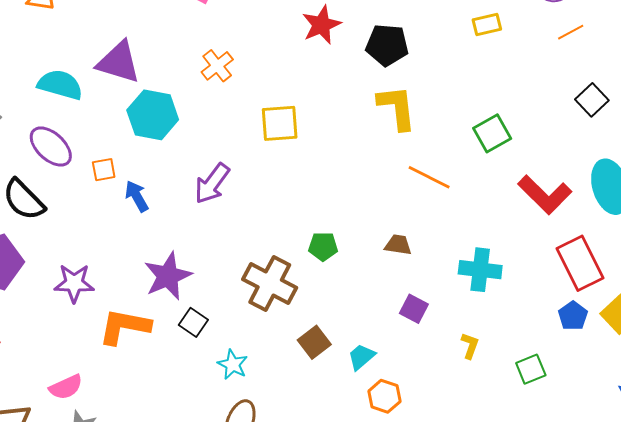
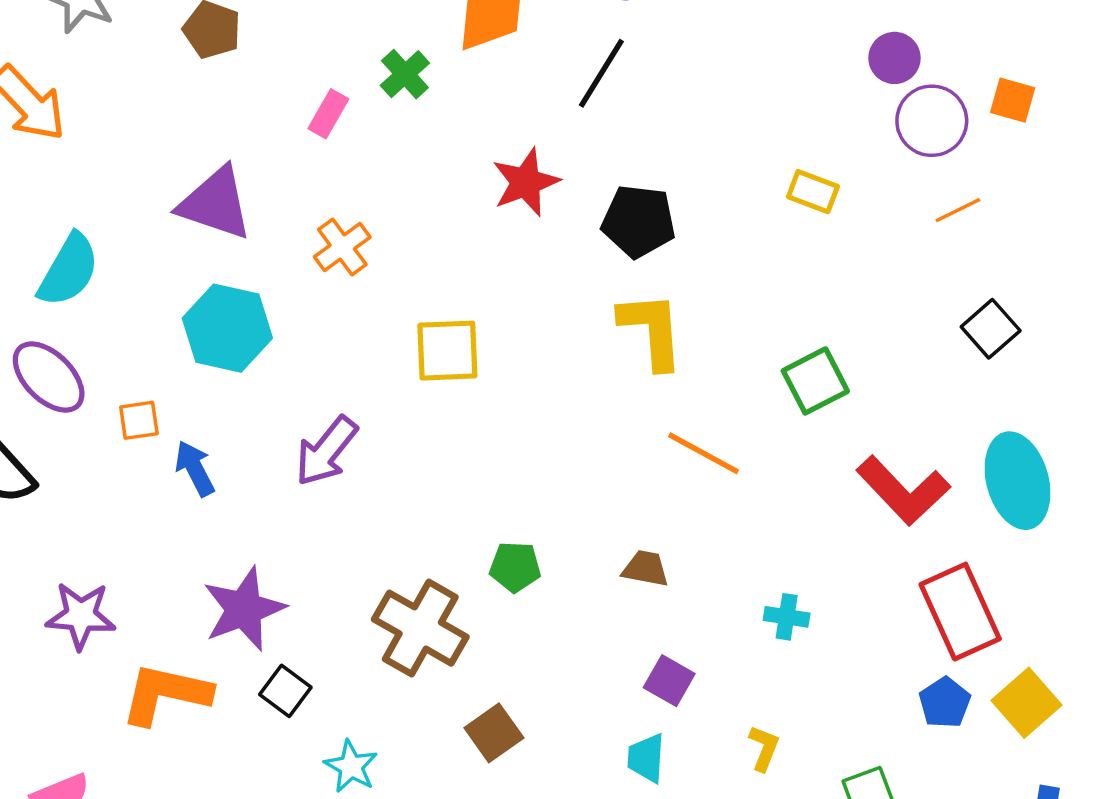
yellow rectangle: (487, 24) -> (813, 192), turned 32
purple triangle: (119, 62) -> (215, 203), moved
cyan semicircle: (60, 85) -> (69, 270), turned 102
cyan cross: (480, 270) -> (787, 617), size x0.6
cyan trapezoid: (361, 357) -> (646, 758), moved, turned -48

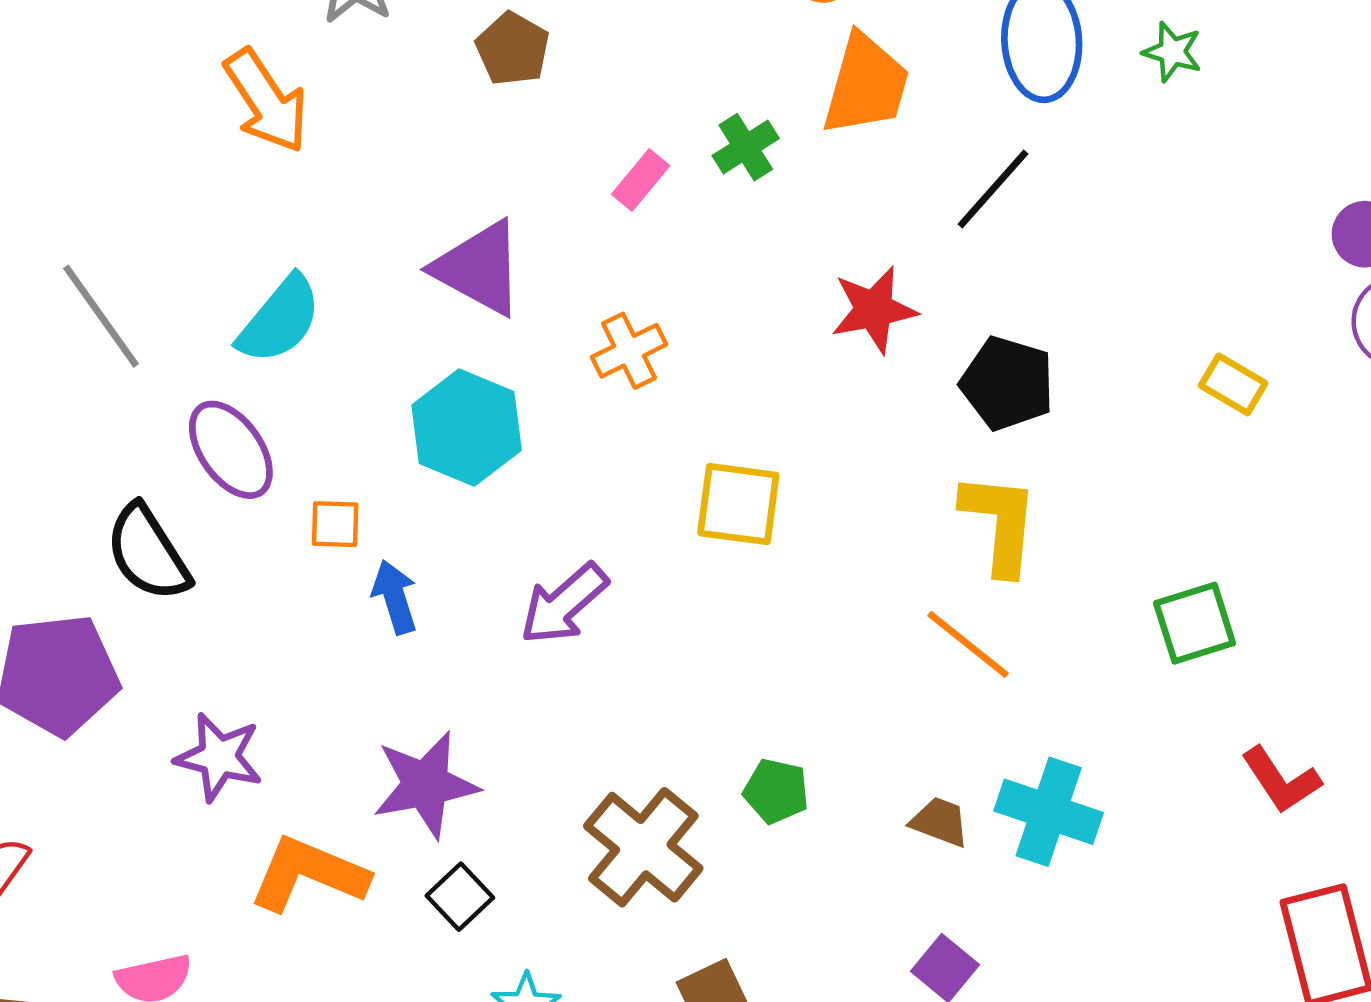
orange line: (704, 453) -> (968, 644), moved
red L-shape: (903, 490) -> (1281, 780), size x0.7
cyan cross: (787, 617) -> (1049, 812), moved, size x1.8

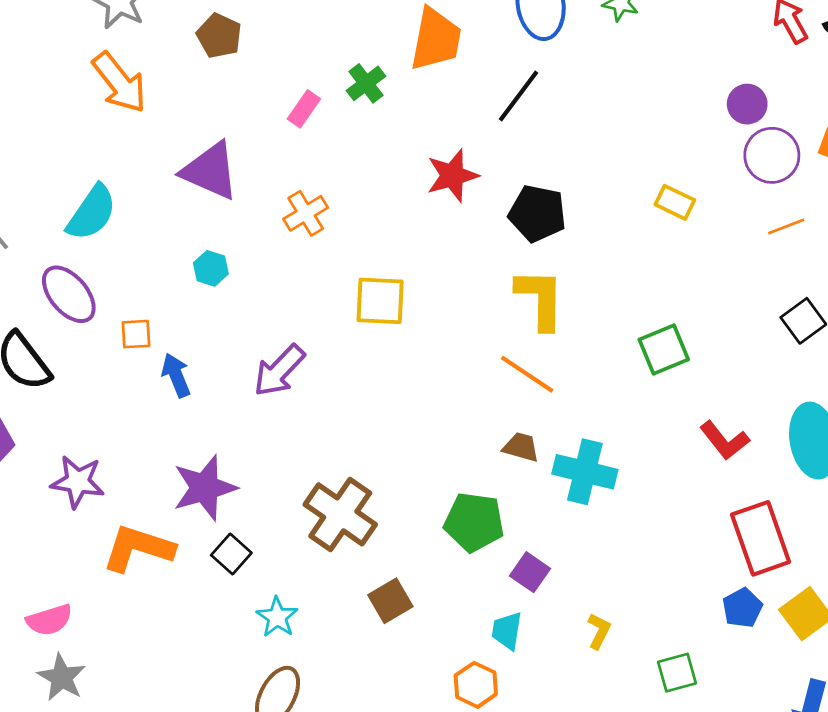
orange arrow: (266, 101) -> (119, 83), moved
cyan hexagon: (467, 428) -> (211, 268), size x0.5
green pentagon: (776, 791) -> (474, 522), moved, size x1.5
brown trapezoid: (940, 822) -> (521, 447), moved

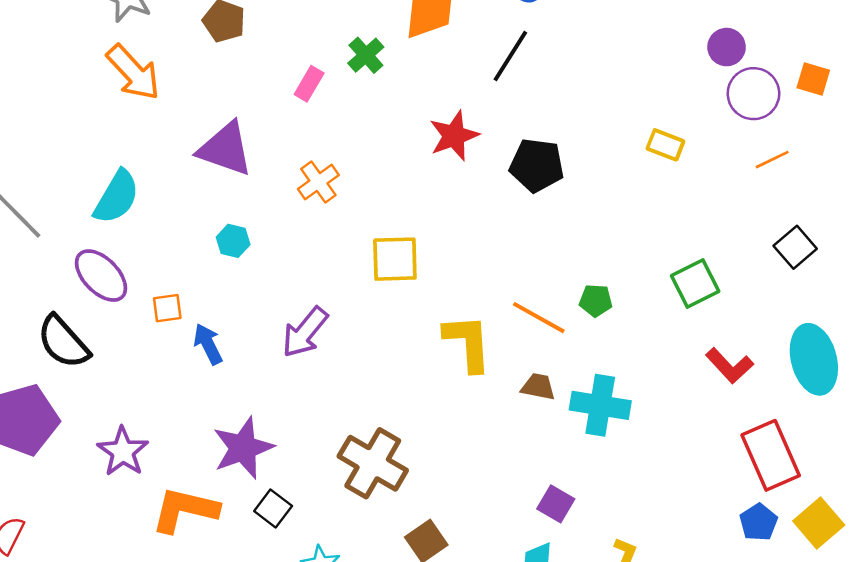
yellow L-shape: (540, 299) -> (468, 343), moved
green square: (664, 349) -> (695, 283), moved
purple star: (78, 482) -> (123, 452), turned 30
green pentagon: (474, 522) -> (596, 301), moved, size x0.6

